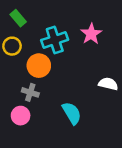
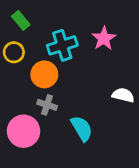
gray cross: (30, 92) -> (47, 105), moved
pink circle: (21, 116) -> (24, 131), size x1.5

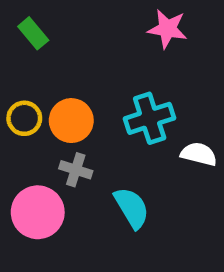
pink star: (104, 38) -> (167, 29), moved, turned -30
cyan cross: (62, 45) -> (150, 118), moved
yellow circle: (14, 52) -> (24, 118), moved

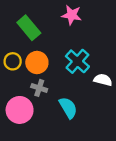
pink star: (167, 29) -> (72, 15), moved
green rectangle: (33, 33) -> (29, 28), moved, size x1.5
cyan cross: (150, 118) -> (77, 61), turned -30

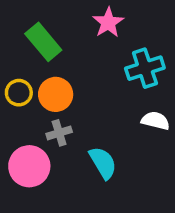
pink star: (72, 15) -> (108, 23), turned 30
cyan cross: (77, 61) -> (145, 68), moved, turned 30
gray cross: (39, 88) -> (59, 133), turned -35

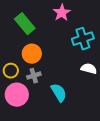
yellow circle: (19, 93) -> (11, 71), moved

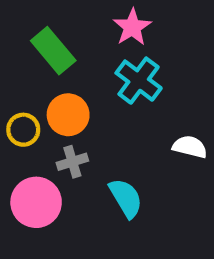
cyan cross: (83, 39) -> (139, 81), moved, turned -35
yellow circle: (11, 71) -> (23, 130), moved

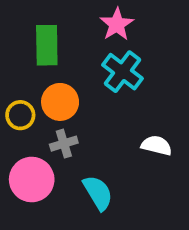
green rectangle: (53, 51) -> (47, 45), turned 39
white semicircle: (190, 147) -> (157, 145), moved
cyan semicircle: (126, 198) -> (98, 193), moved

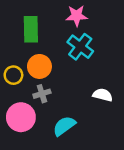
pink star: (117, 24) -> (77, 16), turned 30
cyan semicircle: (98, 193) -> (64, 126), turned -95

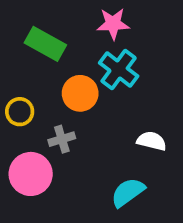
green rectangle: (31, 29) -> (45, 44), turned -60
orange circle: (39, 66) -> (80, 93), moved
cyan semicircle: (64, 126) -> (128, 192), moved

